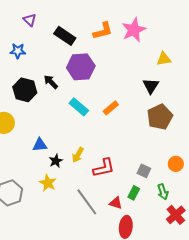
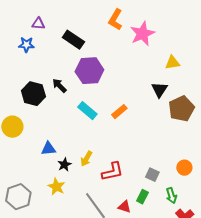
purple triangle: (30, 20) -> (38, 24), turned -40
orange L-shape: (103, 31) -> (115, 20), moved, turned 135
blue star: (18, 51) -> (26, 45), moved
brown pentagon: (160, 117) -> (181, 109), moved

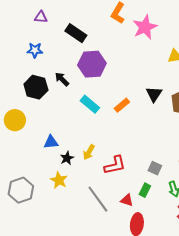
blue star: (26, 45) -> (35, 50), moved
black triangle: (159, 90) -> (154, 94), moved

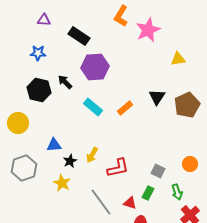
gray hexagon: (21, 190) -> (24, 168), moved

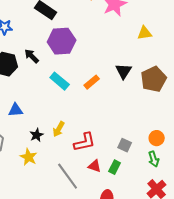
blue triangle: (54, 145) -> (16, 110), moved
green arrow: (177, 192) -> (154, 159), moved
red triangle: (130, 203) -> (95, 166), moved

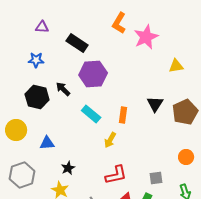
orange rectangle: (92, 82) -> (123, 115), turned -42
yellow arrow: (59, 129) -> (110, 140), moved
orange circle: (157, 138) -> (186, 157), moved
gray square: (125, 145) -> (156, 178), turned -32

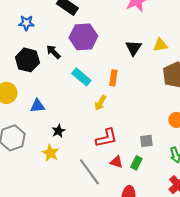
yellow triangle: (176, 66) -> (160, 45), moved
black triangle: (155, 104) -> (133, 48), moved

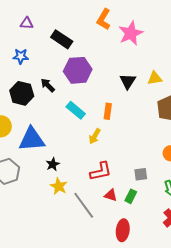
blue triangle: (37, 106) -> (32, 139), size x1.8
yellow star: (50, 153) -> (59, 186), moved

